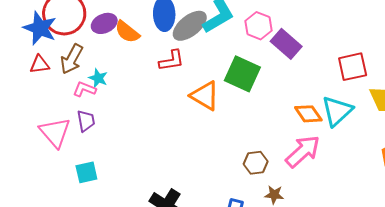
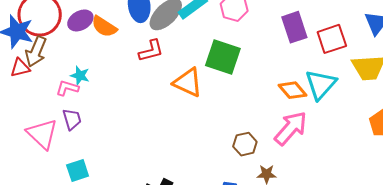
purple rectangle: (286, 44) -> (294, 27), moved, turned 36
brown arrow: (72, 59) -> (36, 52), moved

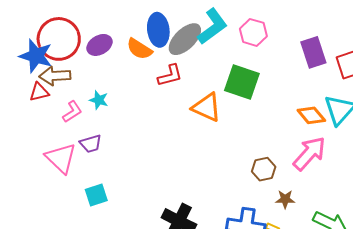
orange semicircle: (104, 27) -> (139, 49), moved
brown arrow: (36, 52) -> (55, 76), turned 64
pink L-shape: (67, 88) -> (72, 112), moved, turned 130
purple trapezoid: (72, 119) -> (91, 144), turned 90

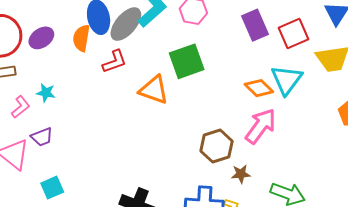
orange semicircle: (139, 49) -> (81, 38), turned 72
green square: (242, 82) -> (187, 61), turned -33
brown hexagon: (264, 169) -> (216, 146), size x1.4

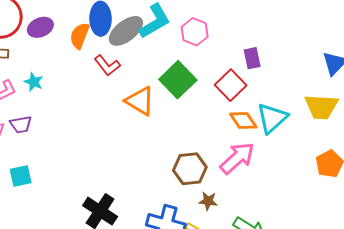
purple rectangle: (255, 25) -> (252, 58), size x0.7
red square: (293, 33) -> (231, 85), moved, turned -32
green square: (187, 61) -> (178, 80), turned -36
red L-shape: (115, 62) -> (107, 65), turned 60

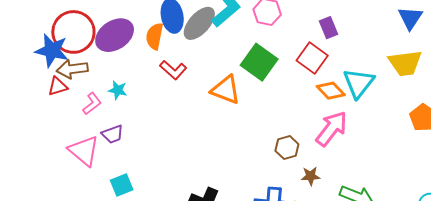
purple ellipse: (40, 27) -> (115, 35), size x1.5
red L-shape: (107, 65) -> (173, 70), moved
brown hexagon: (190, 169) -> (287, 148), size x0.7

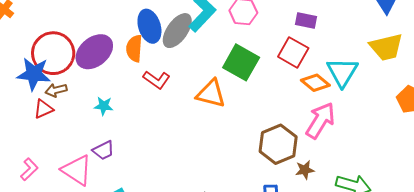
purple rectangle: (328, 28) -> (306, 20), turned -50
brown arrow: (72, 69) -> (56, 90), size x0.7
pink L-shape: (92, 104) -> (29, 169), moved
brown hexagon: (287, 148) -> (278, 144), size x1.6

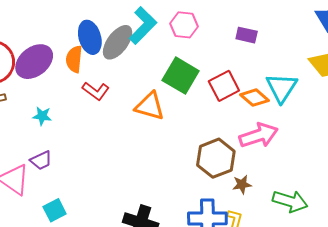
red square: (293, 52) -> (224, 86), moved, turned 32
pink arrow: (320, 120) -> (259, 135), turned 39

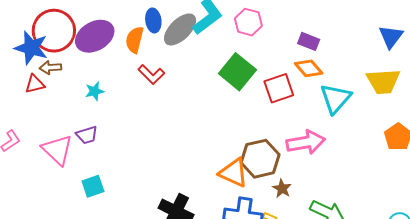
blue ellipse: (90, 37) -> (153, 20), size x0.7
orange diamond: (254, 98) -> (309, 68), moved
orange triangle: (150, 106) -> (234, 173), moved
cyan star: (42, 116) -> (95, 91), turned -30
brown star: (242, 184) -> (282, 189), turned 30

